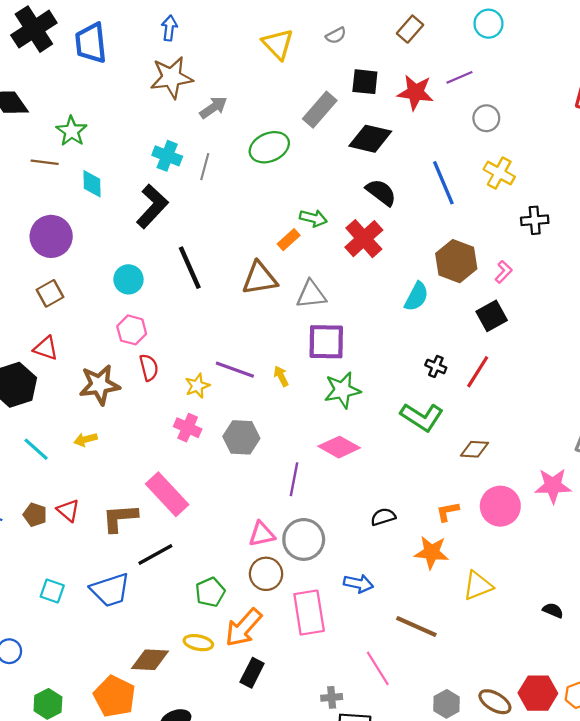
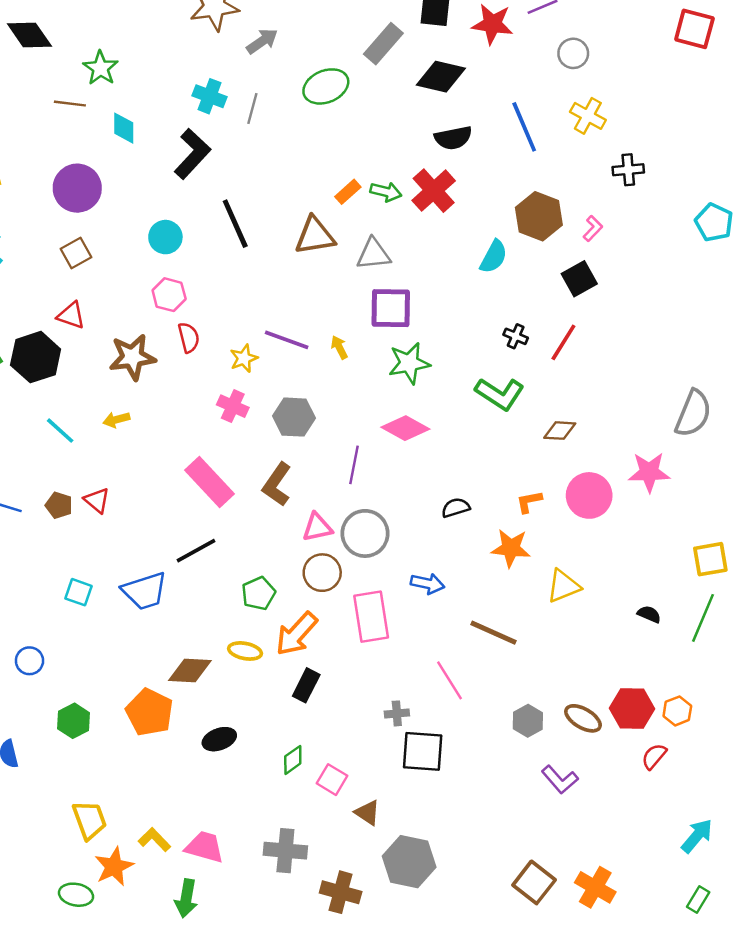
black semicircle: (381, 192) -> (453, 138), turned 132
green arrow: (313, 218) -> (386, 192), moved
brown L-shape: (120, 518) -> (277, 484), moved, turned -51

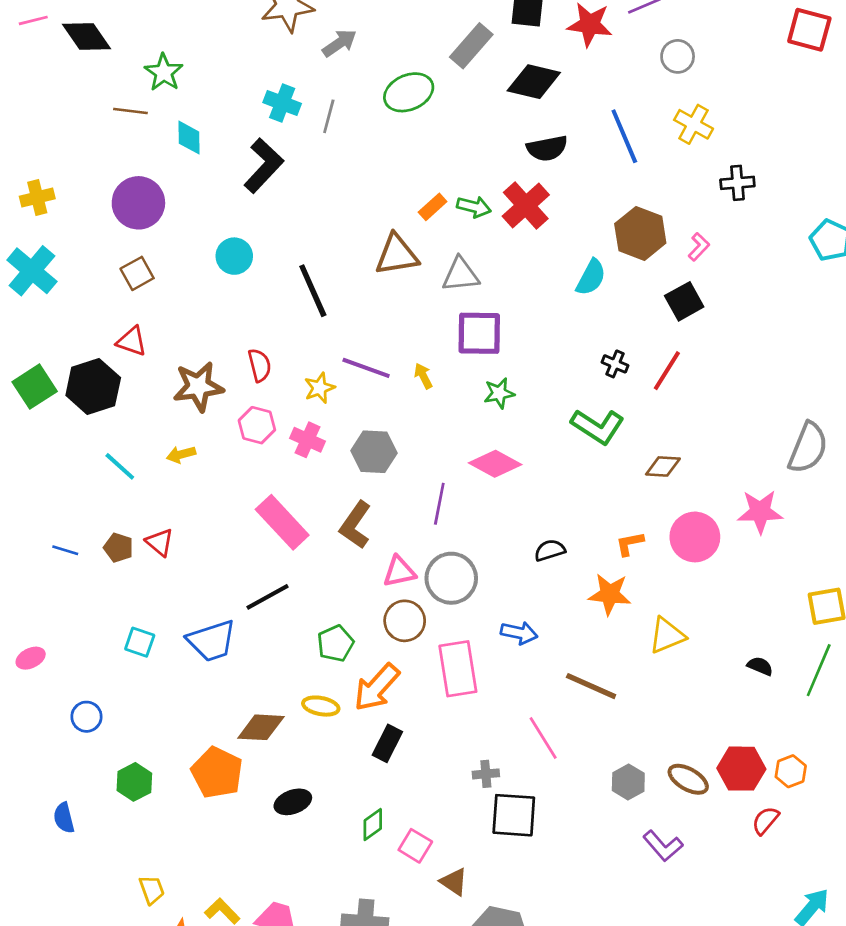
black line: (235, 224) -> (313, 291), moved
pink hexagon: (169, 295) -> (257, 425), moved
green star: (409, 363) -> (499, 393), size x0.7
yellow trapezoid: (89, 820) -> (152, 890), size x0.7

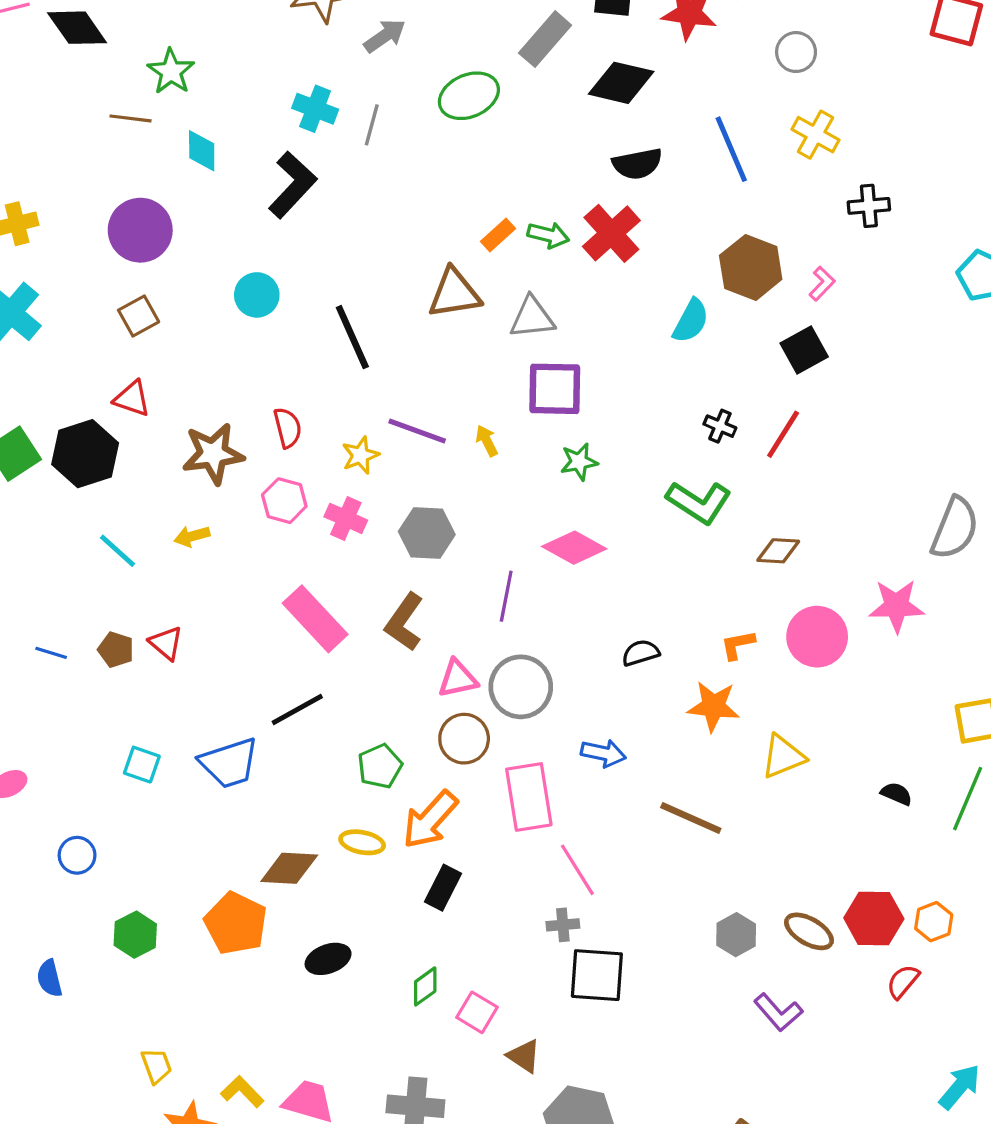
pink line: (543, 738) -> (577, 870), moved

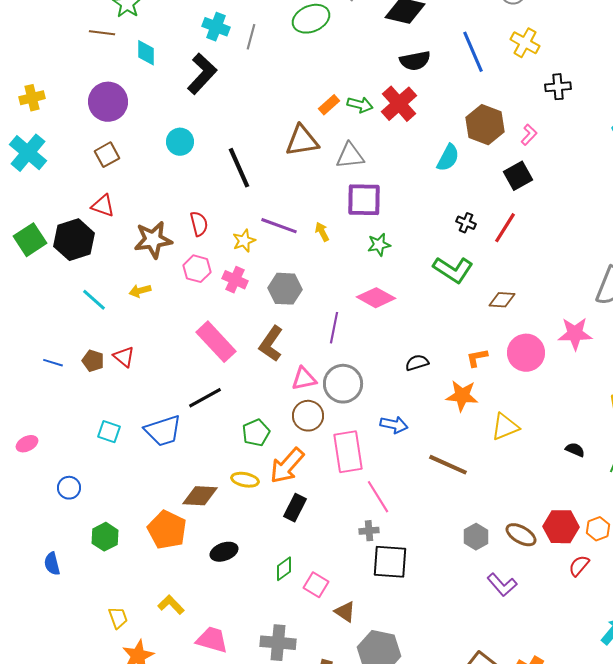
yellow L-shape: (242, 1092) -> (171, 605), moved

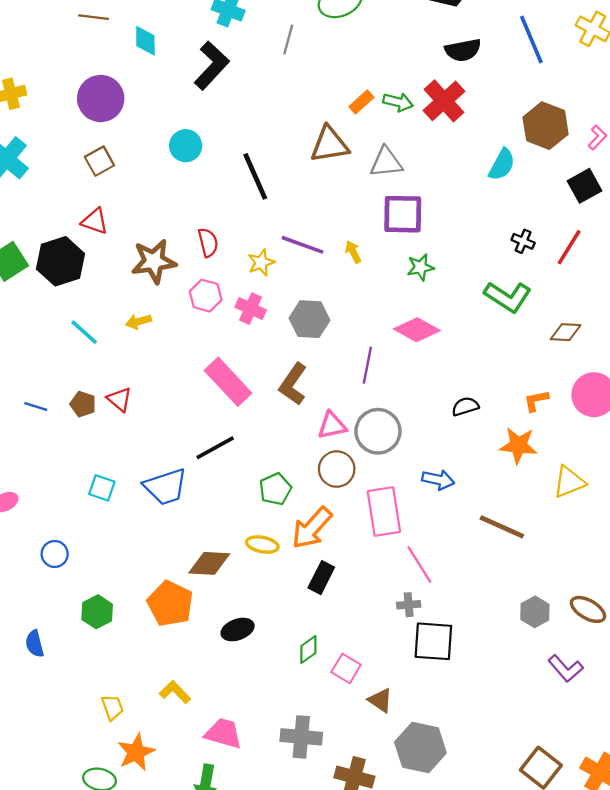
gray line: (251, 37) -> (288, 40), moved

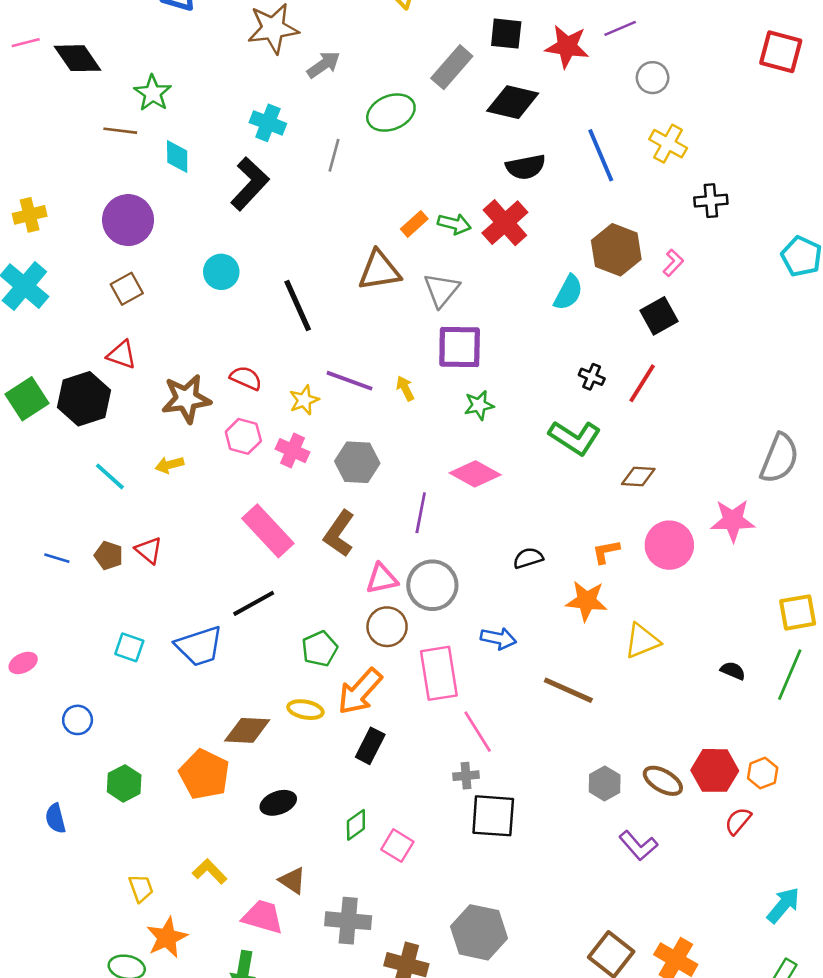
gray triangle: (386, 162) -> (441, 290), turned -45
red semicircle: (208, 242) -> (246, 378), turned -52
brown triangle: (380, 700) -> (292, 881), moved

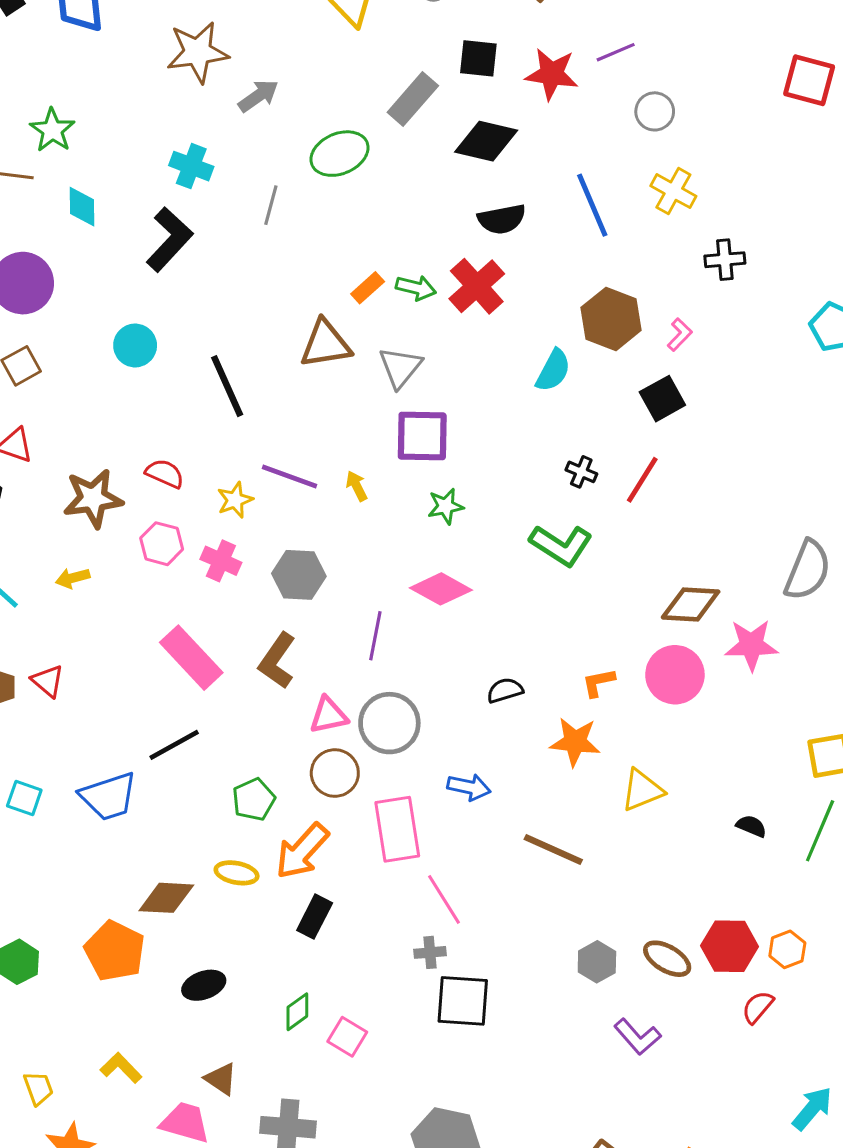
brown diamond: (638, 476) -> (691, 605), moved, size x1.4

